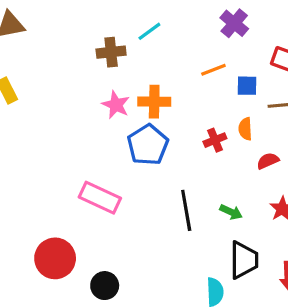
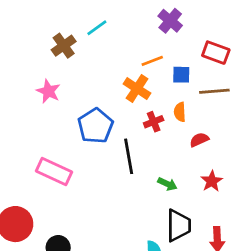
brown cross: (111, 52) -> (64, 46), turned -30
orange cross: (154, 102) -> (137, 89), moved, turned 32
pink star: (116, 105) -> (48, 91), moved
black line: (186, 210) -> (129, 156), moved

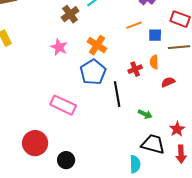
orange cross: (137, 89) -> (97, 45), moved
red star: (212, 181) -> (177, 129), moved
black trapezoid: (178, 225) -> (153, 144), turned -75

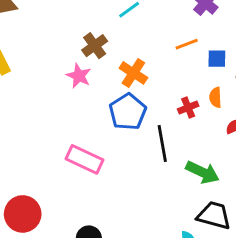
brown cross: (70, 14) -> (95, 46), moved
green arrow: (145, 114) -> (203, 172), size x1.6
red circle: (35, 143) -> (23, 214), moved

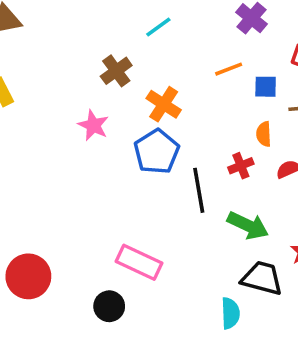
pink star: (79, 76) -> (93, 125), moved
red cross: (188, 107) -> (241, 166), moved
pink rectangle: (85, 159) -> (139, 262), moved

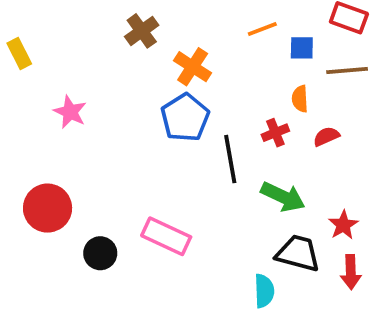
pink star: (93, 125) -> (70, 112), moved
red circle: (28, 276) -> (48, 208), moved
black circle: (109, 306) -> (100, 253), moved

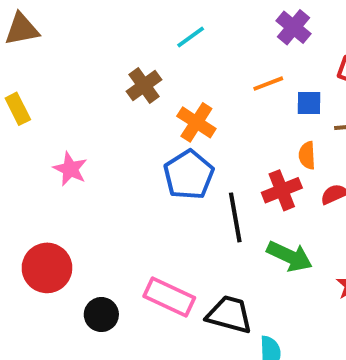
red cross: (275, 133) -> (282, 190), size x1.4
black trapezoid: (298, 253) -> (229, 315), moved

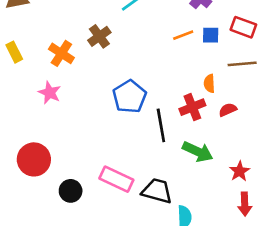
blue square: (309, 103) -> (211, 35), moved
orange cross: (196, 122) -> (61, 53), moved

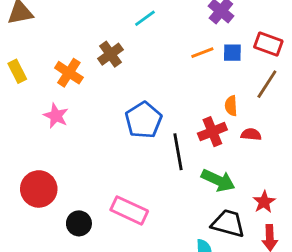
brown line: (242, 64) -> (267, 84), turned -52
red semicircle: (228, 110) -> (251, 134), turned 30
black trapezoid: (157, 191) -> (228, 223), moved

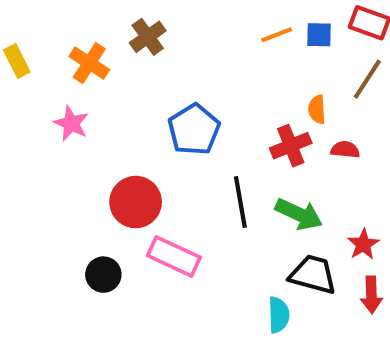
black line: (178, 152) -> (240, 202), moved
red circle: (39, 189) -> (136, 202), moved

